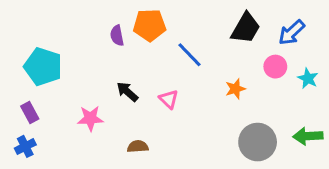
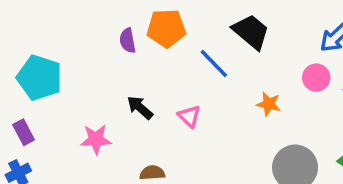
black trapezoid: (246, 28) -> (251, 32), moved, turned -80
orange star: (235, 89) -> (269, 104), turned 30

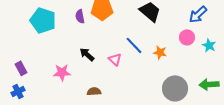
blue line: (214, 63) -> (134, 45), moved
cyan pentagon: (39, 78) -> (43, 20), moved

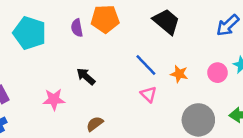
pink circle: (187, 37) -> (218, 73), moved
pink triangle: (115, 59) -> (148, 94), moved
brown semicircle: (94, 91) -> (95, 124), turned -32

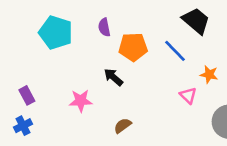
orange pentagon: (105, 19) -> (133, 47), moved
blue line: (146, 65) -> (175, 51), moved
pink triangle: (148, 94) -> (188, 95), moved

